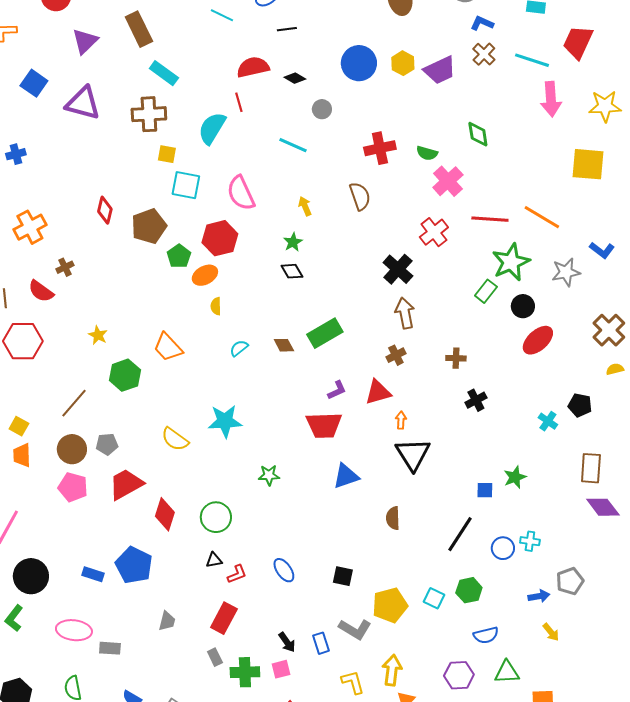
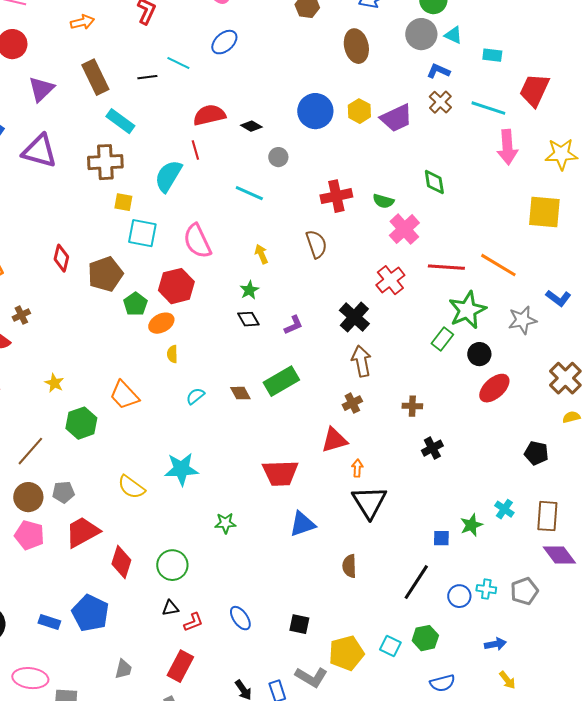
black line: (287, 29) -> (147, 77), moved
purple L-shape: (337, 390) -> (293, 325), moved
cyan cross: (548, 421) -> (504, 509), moved
gray pentagon: (570, 581) -> (524, 591), moved

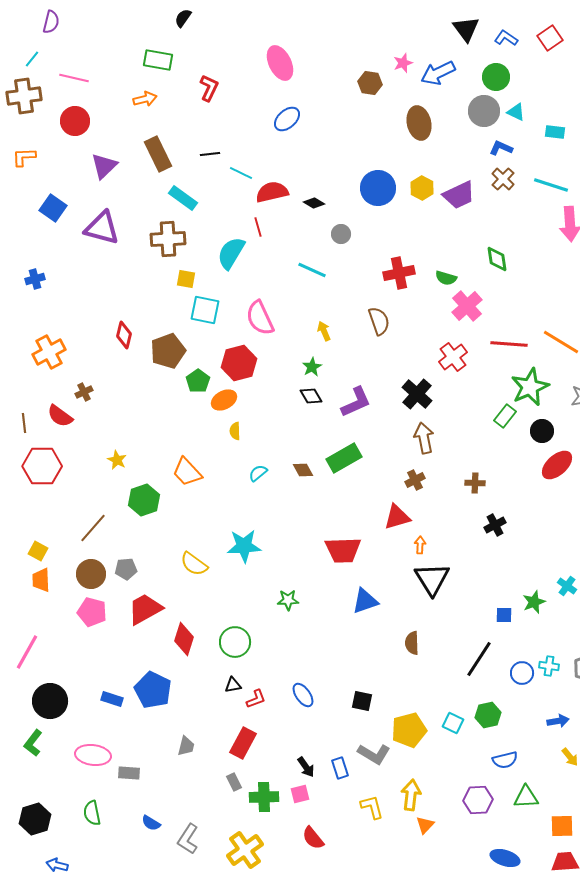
cyan line: (178, 63) -> (241, 173), moved
purple L-shape: (293, 325) -> (356, 402), size x1.6

